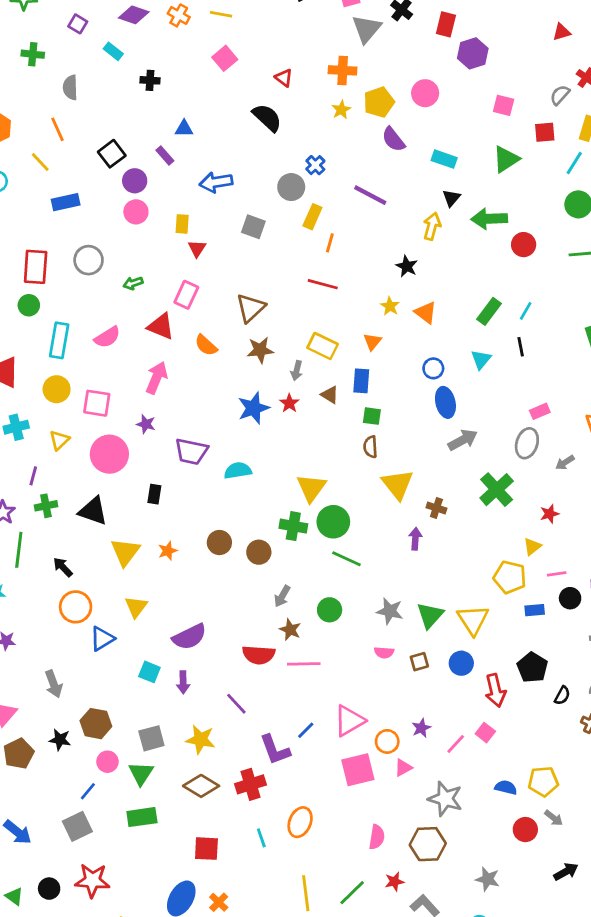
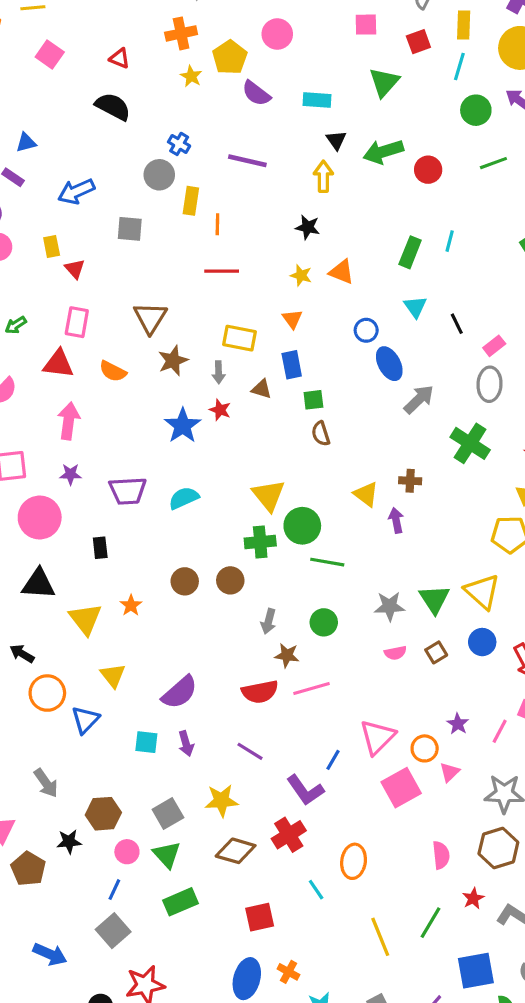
black line: (521, 347) -> (457, 324), moved
yellow triangle: (398, 484) -> (366, 494), moved, size x0.7

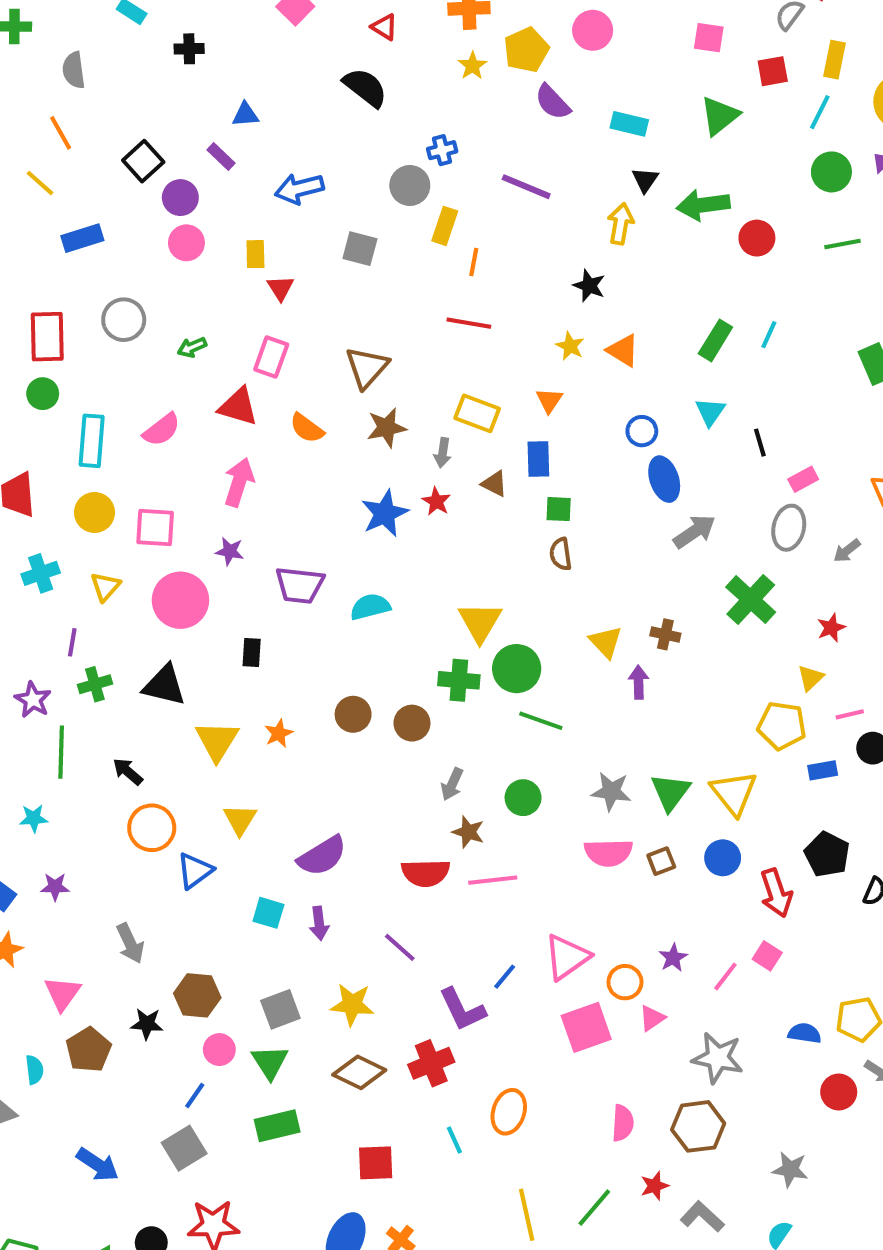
blue cross: (179, 144) -> (442, 150), turned 35
pink semicircle: (395, 653) -> (608, 853), size x1.6

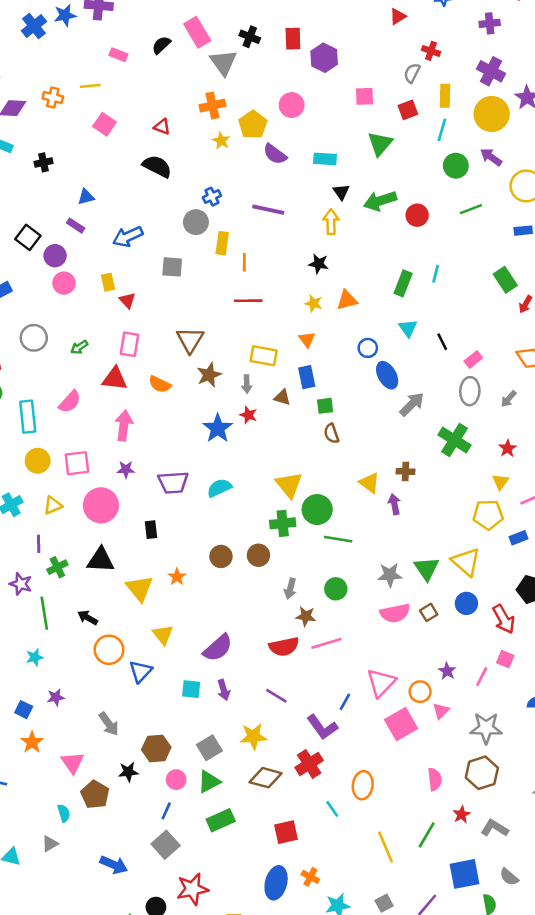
orange triangle: (623, 351) -> (347, 300), turned -35
yellow triangle: (105, 587) -> (53, 505), turned 36
green triangle: (270, 1062) -> (209, 782), turned 45

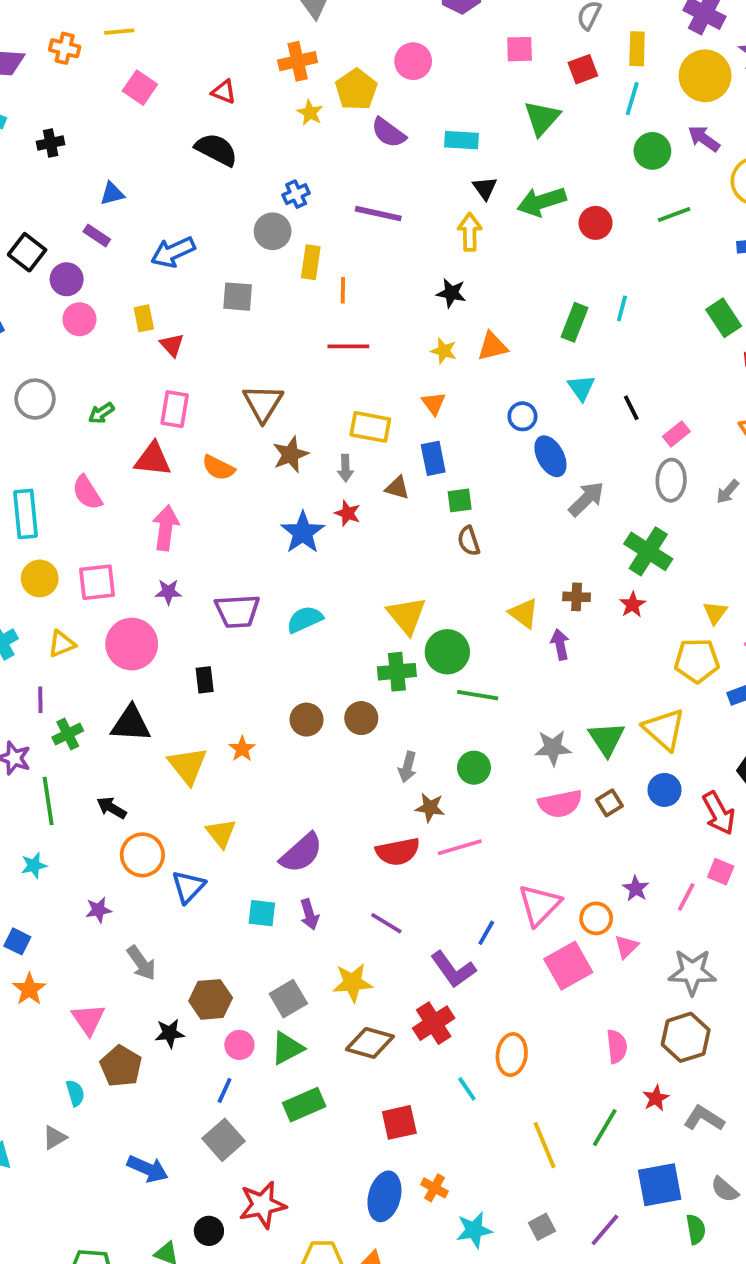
pink semicircle: (70, 402) -> (87, 493), turned 105
red star: (508, 448) -> (633, 605), moved
purple star: (56, 697) -> (98, 910), moved

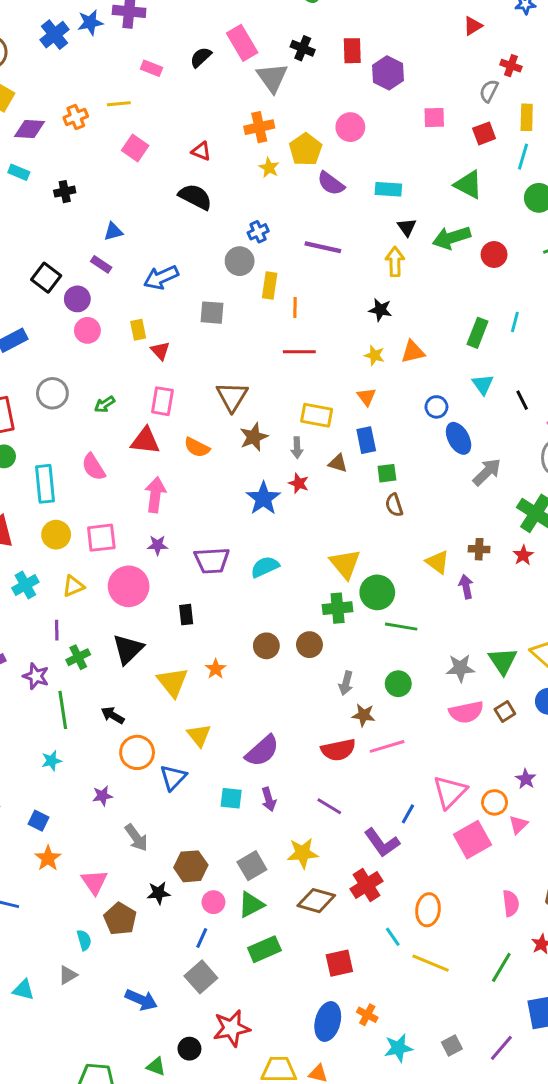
orange cross: (65, 48) -> (76, 117), turned -35
green triangle: (542, 118) -> (468, 185), moved, turned -44
black triangle: (131, 724) -> (128, 649), turned -48
yellow line: (544, 1145) -> (431, 963), moved, turned -45

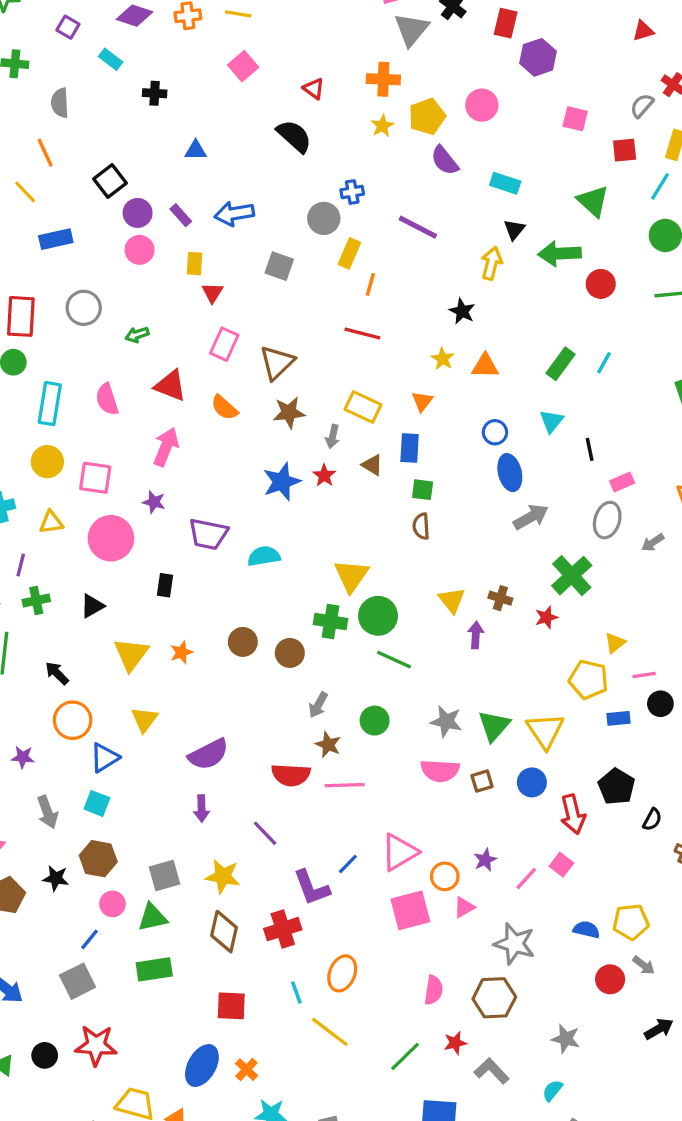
purple rectangle: (101, 264) -> (181, 215), moved
pink rectangle: (162, 401) -> (224, 344), moved
black triangle: (128, 649) -> (92, 606), size x0.7
cyan square: (231, 798) -> (97, 803), moved
brown diamond: (316, 901) -> (224, 932), turned 72

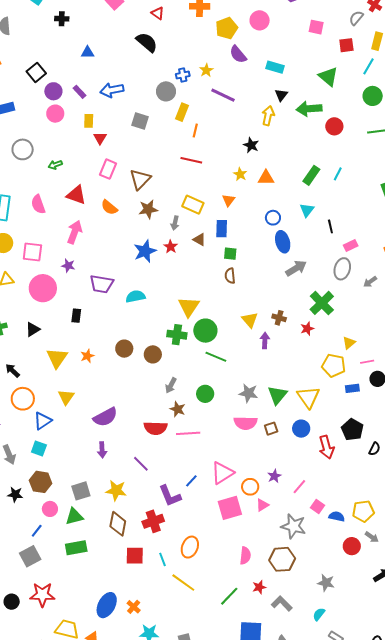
yellow star: (382, 126) -> (206, 70), moved
pink square: (561, 865) -> (318, 507), moved
red square: (231, 1006) -> (135, 556), moved

